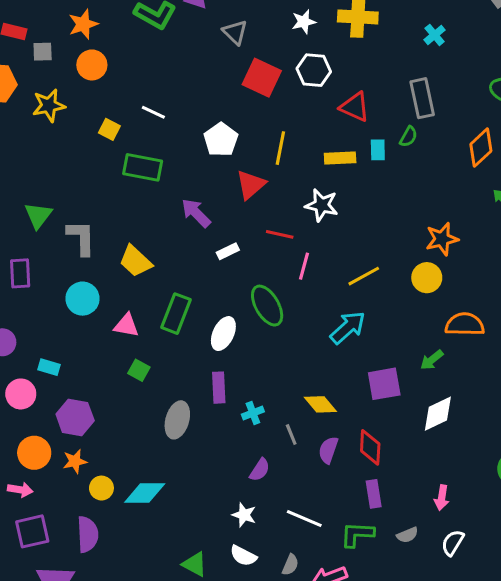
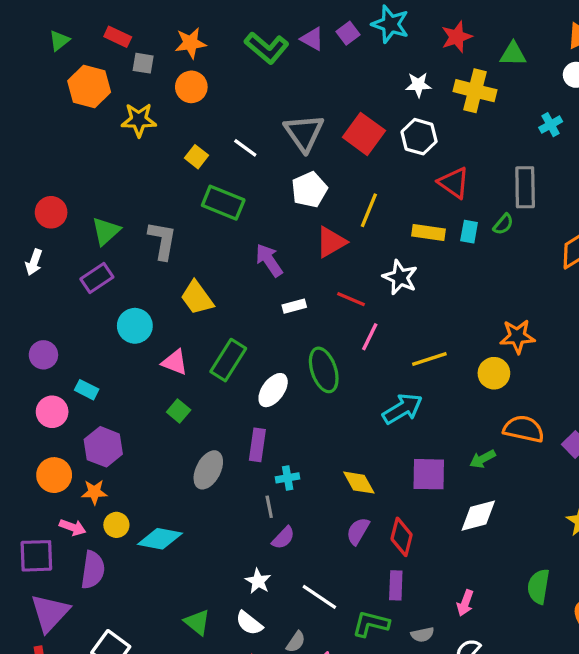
gray triangle: (235, 32) -> (304, 133), moved, size x1.5
gray L-shape: (81, 238) -> (162, 240), moved
purple rectangle: (20, 273) -> (97, 278), moved, turned 48
gray line: (291, 435) -> (269, 507), moved
pink arrow: (20, 490) -> (73, 527), moved

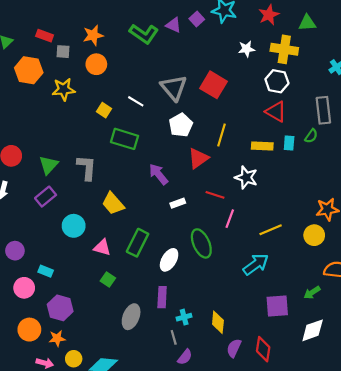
white hexagon: (419, 137) -> (277, 81), moved
yellow diamond: (359, 483) -> (218, 322), moved, turned 40

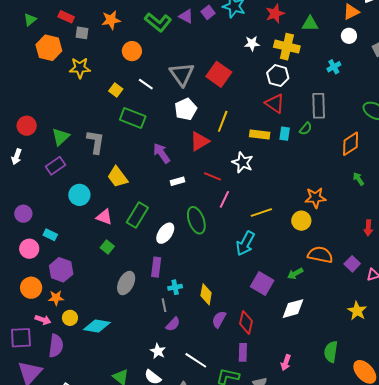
orange circle: (96, 64) -> (132, 51), moved
cyan arrow: (256, 264) -> (245, 243), turned 150
purple square: (277, 306) -> (262, 284), turned 30

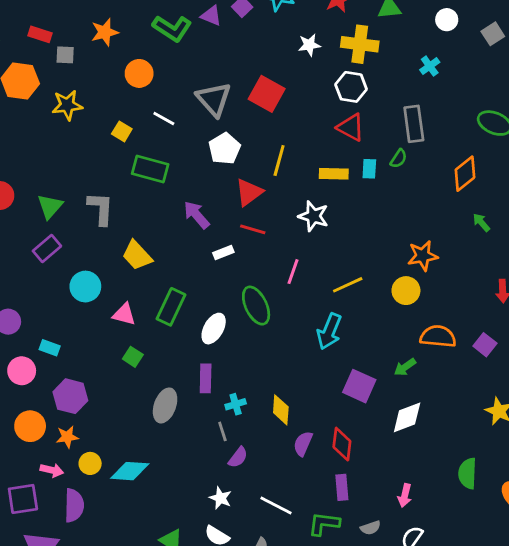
red line: (212, 176) -> (253, 229), moved

